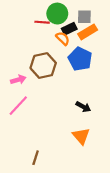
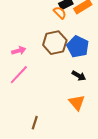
blue pentagon: (80, 59) -> (78, 47), moved
brown hexagon: (43, 66) -> (55, 43), moved

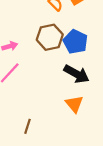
black arrow: (79, 76) -> (77, 74), size x1.6

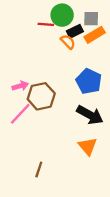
brown hexagon: (50, 37) -> (41, 96), moved

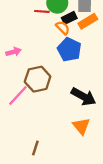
blue pentagon: (89, 81) -> (69, 50), moved
pink arrow: (20, 86) -> (14, 52), moved

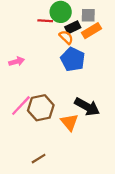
brown hexagon: (38, 79) -> (41, 108), moved
orange triangle: (81, 126) -> (69, 122), moved
brown line: (35, 148) -> (39, 159), turned 40

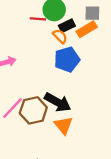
gray square: (88, 15) -> (92, 13), moved
blue pentagon: (73, 59) -> (67, 59), turned 30
black arrow: (87, 107) -> (58, 102), moved

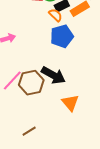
orange triangle: (63, 125) -> (70, 103), moved

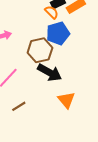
brown hexagon: (31, 83) -> (40, 50), moved
brown line: (29, 131) -> (19, 106), moved

